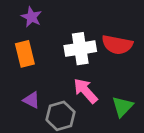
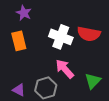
white cross: (80, 49) -> (61, 37), turned 30
purple triangle: (31, 100) -> (19, 90), moved

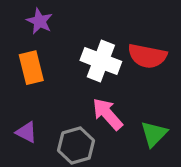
purple triangle: (19, 90) -> (26, 132), moved

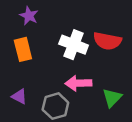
pink arrow: (108, 114) -> (78, 83), turned -50

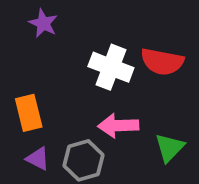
orange rectangle: (23, 49) -> (29, 113), moved
purple triangle: (19, 96) -> (38, 159), moved

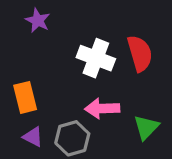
red semicircle: (162, 62) -> (140, 53), turned -117

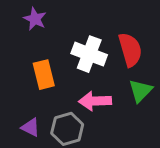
orange rectangle: (25, 97) -> (44, 75), moved
green triangle: (146, 127) -> (141, 91), moved

